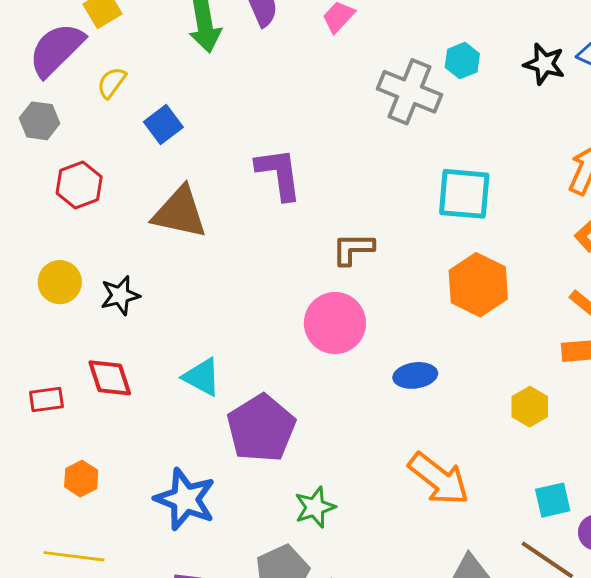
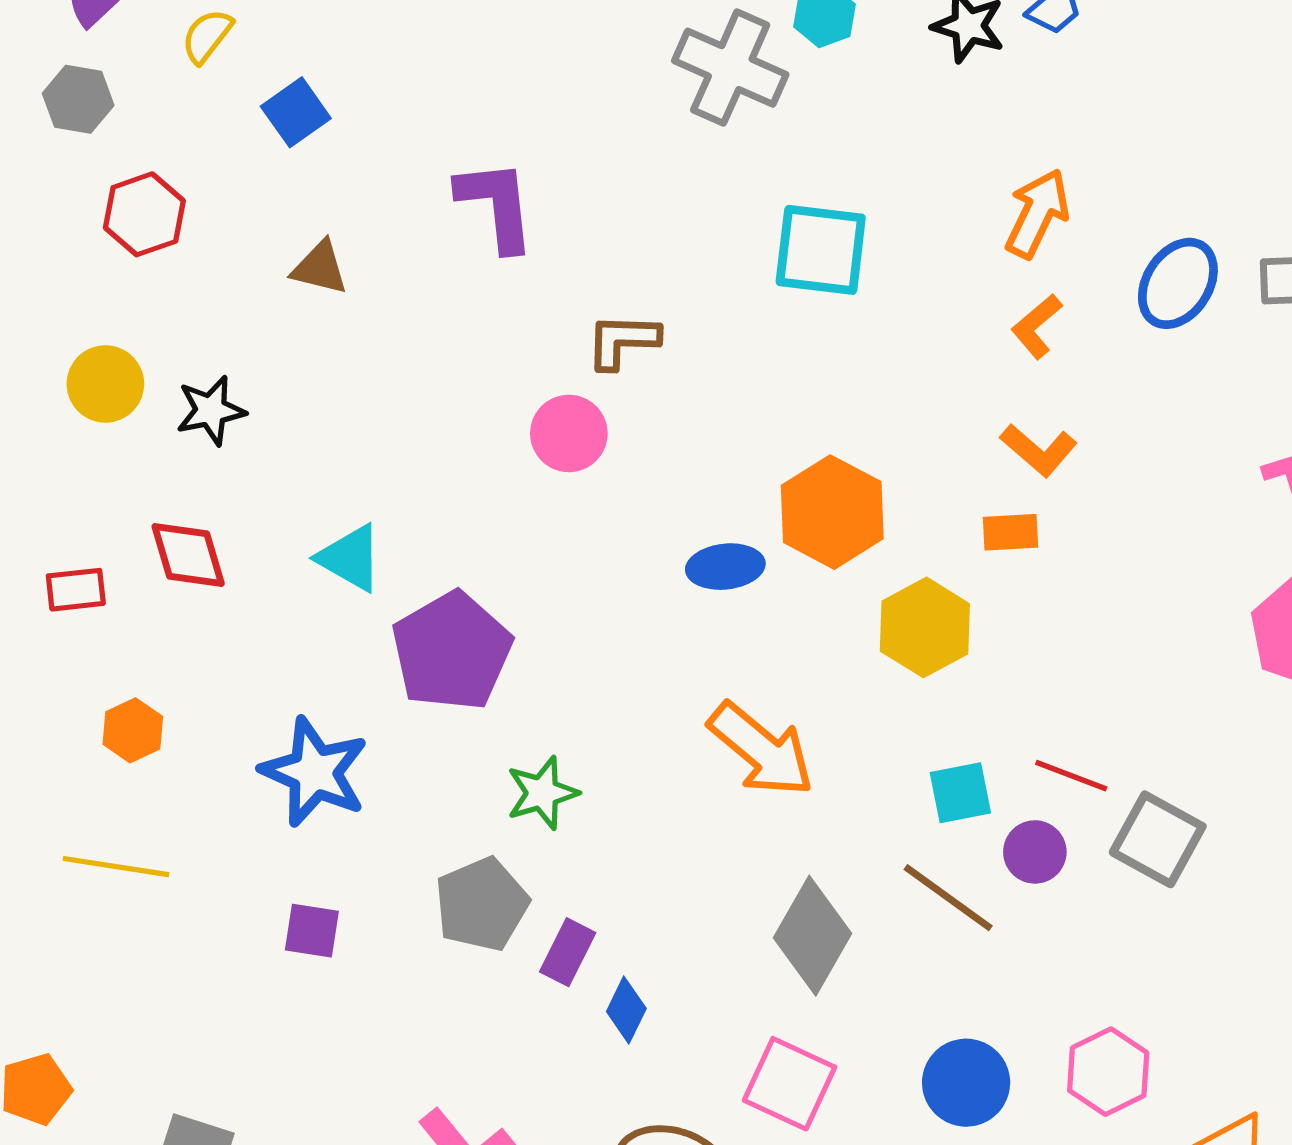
brown triangle: (180, 212) -> (320, 268), size x0.6
orange hexagon: (478, 285) -> (832, 512), moved
pink circle: (335, 323) -> (569, 433), moved, size x0.7
yellow hexagon: (530, 407) -> (925, 627), size x1.4

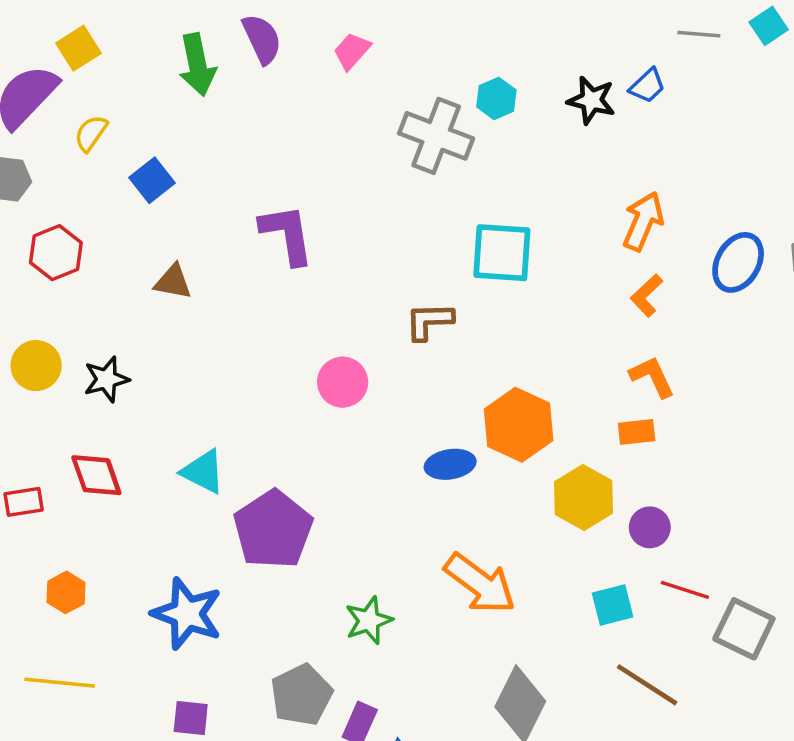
brown L-shape: (623, 341) -> (429, 321), moved
orange L-shape: (1039, 450) -> (652, 377), turned -153
green star: (542, 793) -> (369, 620), moved
purple circle: (1035, 852) -> (650, 527), moved
brown line: (948, 898) -> (647, 685), moved

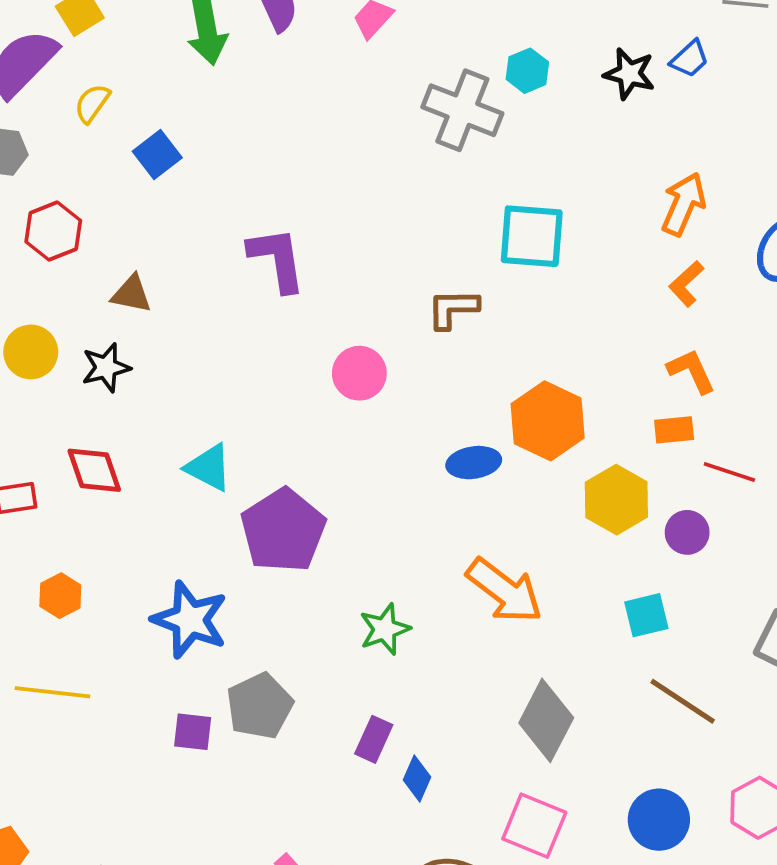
purple L-shape: (287, 234) -> (277, 259), moved
brown triangle: (173, 282) -> (131, 294), moved
red line: (685, 590) -> (729, 472), moved
gray pentagon: (301, 695) -> (260, 706), moved

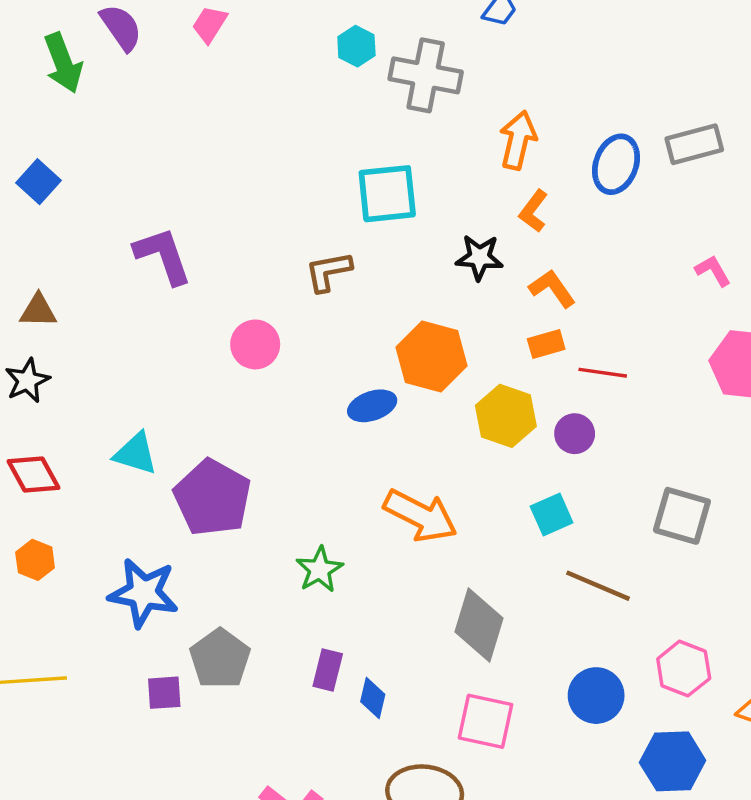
black star: (629, 74) -> (479, 257), moved
gray cross: (462, 110) -> (426, 75), moved
orange hexagon: (60, 596) -> (35, 560), moved

